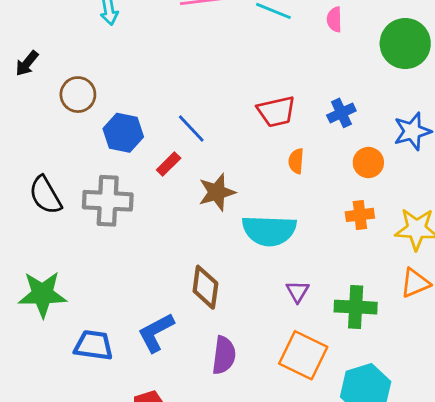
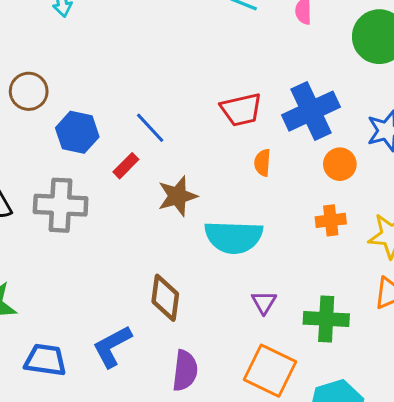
blue cross: (341, 113) -> (311, 111), size x1.8

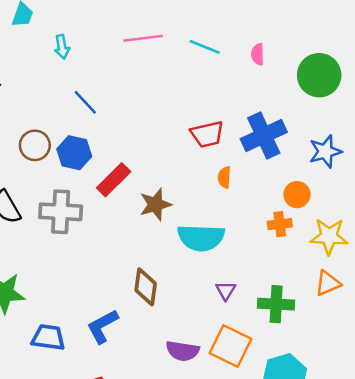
brown circle: (29, 91) -> (35, 145), moved
blue line: (150, 128) -> (85, 102), moved
orange circle: (340, 164) -> (297, 195), moved
red rectangle: (126, 166) -> (114, 180), size x1.6
purple semicircle: (185, 371) -> (183, 351), moved, turned 92

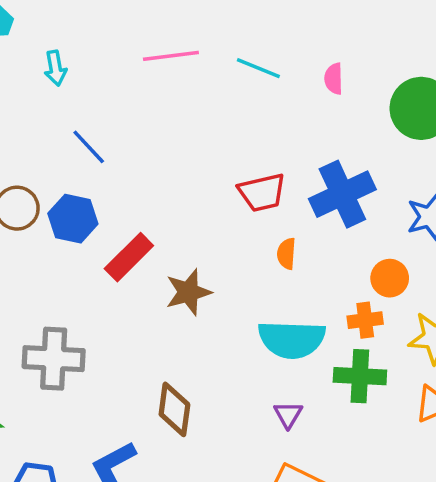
gray cross: (61, 212) -> (54, 359), moved
cyan semicircle: (201, 238) -> (292, 339), moved
green cross: (276, 304) -> (360, 376), moved

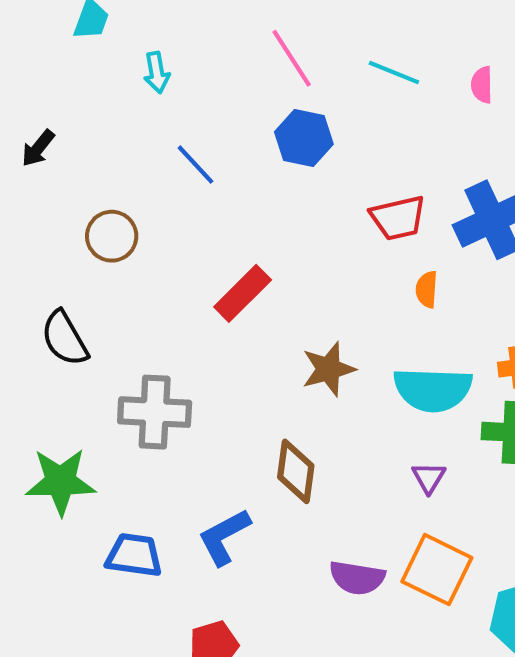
pink line: (171, 56) -> (292, 58), turned 64
blue hexagon: (73, 219) -> (304, 138), moved
brown star: (188, 292) -> (328, 369), moved

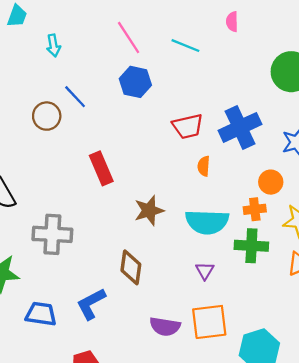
pink semicircle: (482, 85) -> (232, 22), moved
brown circle: (112, 236) -> (47, 116), moved
red rectangle: (243, 293) -> (101, 168), turned -68
orange square: (437, 570) -> (209, 322), turned -33

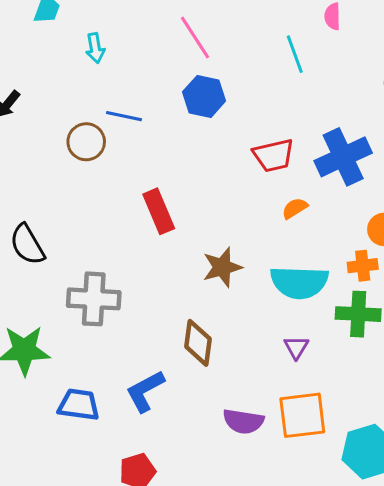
cyan line: (185, 46) -> (295, 54), moved, turned 48
blue line: (75, 97) -> (124, 116), turned -35
orange semicircle: (204, 166) -> (295, 208), turned 54

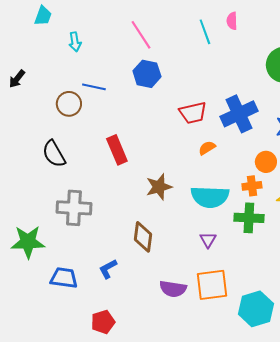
cyan line: (295, 54) -> (205, 32), moved
black semicircle: (27, 245) -> (54, 154), moved
blue L-shape: (145, 391) -> (108, 269), size x0.7

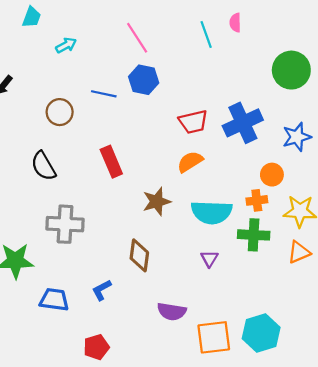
cyan arrow: (75, 42) -> (66, 45), turned -108
blue line: (94, 87) -> (104, 94), moved
orange semicircle: (207, 148) -> (190, 162), moved, size x1.4
orange square: (212, 285) -> (214, 337), moved

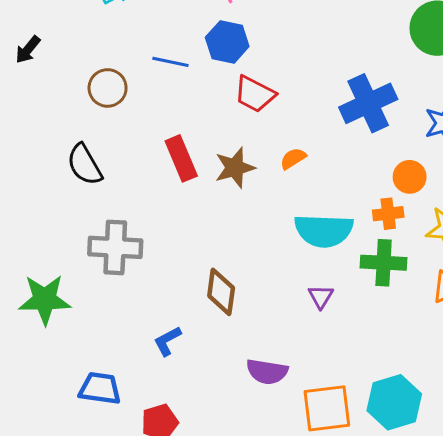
red trapezoid: (193, 122) -> (255, 94), moved, turned 40
orange semicircle: (190, 162) -> (293, 158), size x0.7
brown star: (157, 202) -> (235, 168), moved
blue trapezoid: (54, 300) -> (100, 388), moved

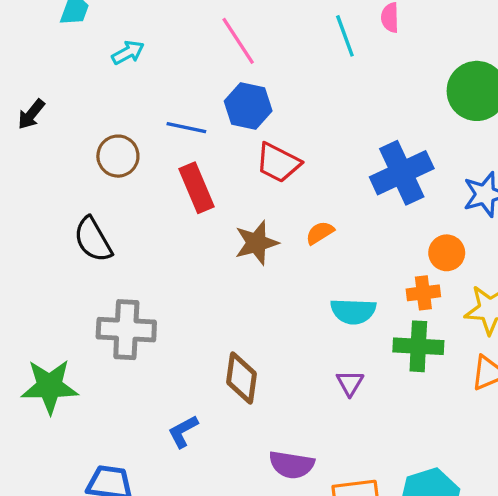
red rectangle: (181, 158) -> (196, 188), moved
cyan semicircle: (324, 231) -> (353, 311), size x0.7

